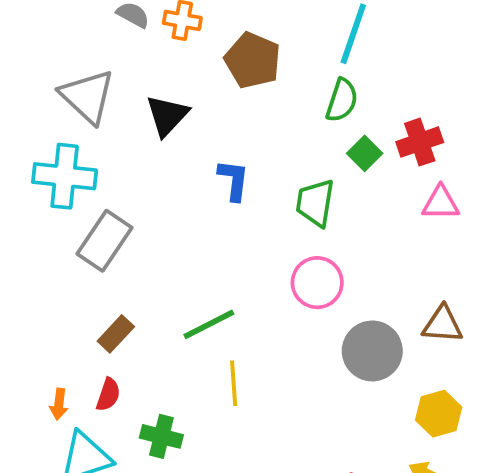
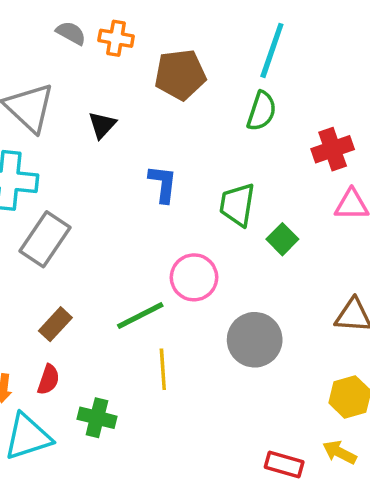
brown pentagon: (253, 60) -> (180, 75), turned -30
black triangle: (167, 115) -> (102, 125), size x0.7
green square: (365, 153) -> (282, 239), moved
pink circle: (317, 283) -> (194, 277), moved
gray circle: (372, 351) -> (255, 340), moved

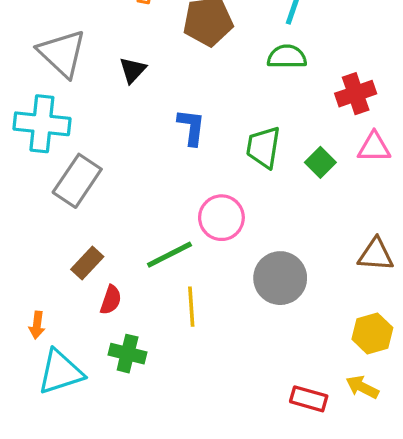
green semicircle: (262, 111) -> (287, 57), turned -108
green square: (282, 239) -> (320, 162), moved
red semicircle: (48, 380) -> (111, 300), moved

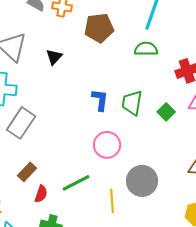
blue L-shape: (191, 127) -> (100, 100), moved
green line: (169, 255) -> (76, 183), moved
yellow line: (191, 307) -> (112, 201), moved

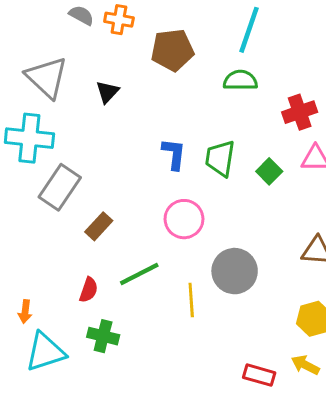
brown rectangle: (27, 172) -> (99, 226), moved

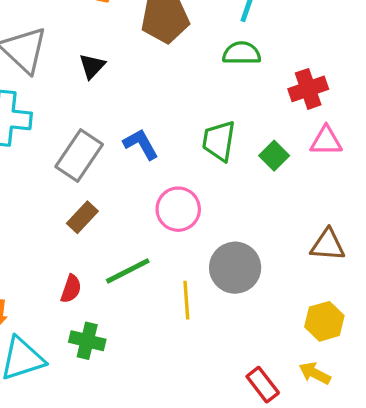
blue L-shape: (174, 154) -> (141, 144), moved, turned -36
gray rectangle: (60, 187) -> (79, 156), moved
red rectangle: (259, 375) -> (263, 385), turned 36

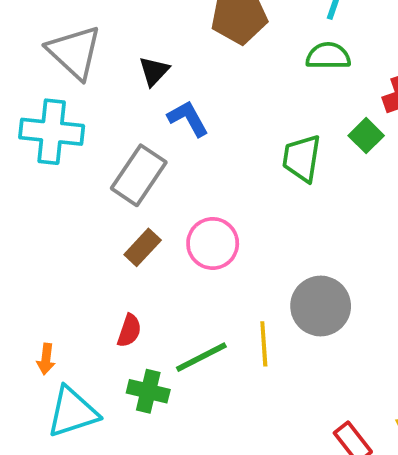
blue L-shape: (141, 144) -> (188, 118), moved
green square: (274, 156) -> (366, 136), moved
pink circle: (178, 209) -> (213, 243), moved
green line: (128, 271) -> (201, 357), moved

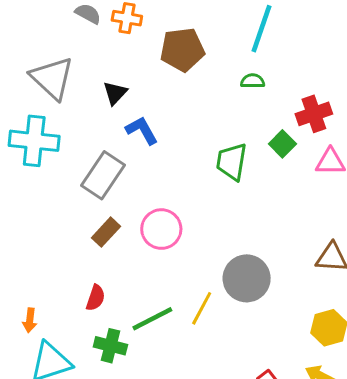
green semicircle: (328, 56) -> (253, 81), size x0.7
yellow line: (264, 344) -> (202, 308), turned 32

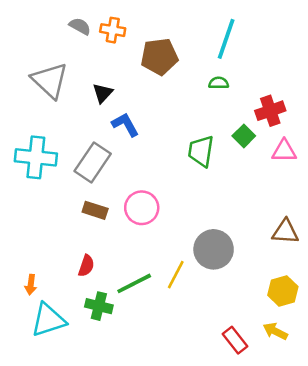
cyan cross: (34, 141) -> (36, 157), moved
brown rectangle: (106, 232) -> (95, 210), turned 65

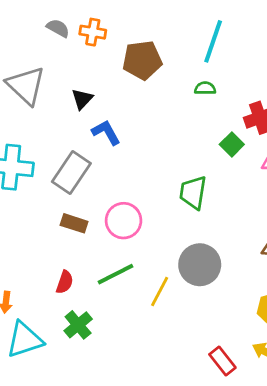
green trapezoid: (201, 151) -> (193, 193), moved
green line: (134, 283) -> (115, 274), moved
green cross: (99, 306) -> (78, 325), turned 36

